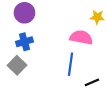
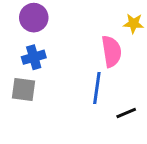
pink semicircle: (81, 37) -> (111, 51), turned 70
gray square: (17, 65) -> (23, 89), turned -36

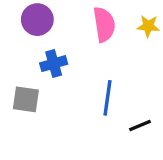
pink semicircle: (111, 51) -> (104, 24), moved
blue cross: (34, 57) -> (54, 64), moved

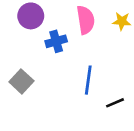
blue cross: (54, 64) -> (56, 41), moved
gray square: (26, 99) -> (21, 81), turned 35

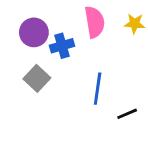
purple circle: (31, 16) -> (34, 32), moved
gray square: (21, 81) -> (37, 78), moved

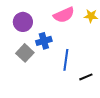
pink semicircle: (95, 22) -> (64, 15), turned 75
blue cross: (62, 46) -> (44, 41), moved

